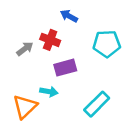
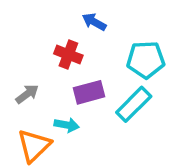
gray arrow: (25, 49) -> (27, 94), moved
cyan rectangle: (97, 104) -> (134, 104), moved

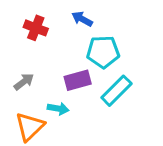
red cross: (68, 55) -> (36, 28), moved
cyan pentagon: (146, 60) -> (103, 52), moved

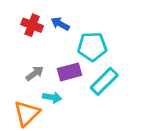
blue arrow: (82, 19) -> (60, 24), moved
gray arrow: (24, 82) -> (35, 73), moved

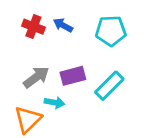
cyan pentagon: (92, 47) -> (111, 31), moved
gray arrow: (35, 73) -> (36, 77), size x1.4

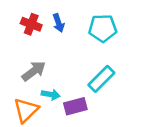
blue arrow: (63, 25) -> (58, 23), turned -138
purple rectangle: (73, 76) -> (75, 106), moved

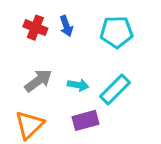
cyan arrow: (51, 95) -> (78, 85), moved

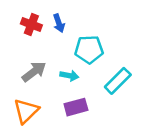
cyan pentagon: (116, 32) -> (89, 49), moved
cyan rectangle: (115, 89) -> (118, 81), moved

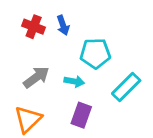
purple rectangle: (76, 107) -> (81, 115), turned -55

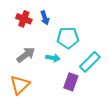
purple rectangle: (81, 115) -> (71, 82), moved

